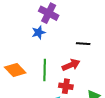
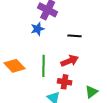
black line: (83, 44) -> (75, 36), moved

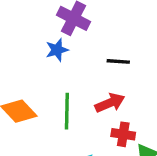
red cross: (65, 82) -> (123, 134), moved

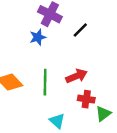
black line: (118, 61) -> (80, 30), moved, turned -49

